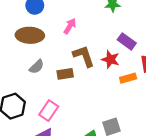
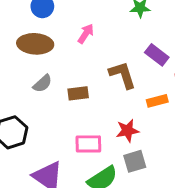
brown L-shape: (84, 56) -> (123, 75), moved
red star: (110, 59) -> (127, 131), moved, turned -30
pink rectangle: (49, 111) -> (88, 144), moved, turned 54

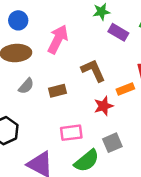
pink arrow: (86, 34) -> (58, 39), size x1.6
purple rectangle: (157, 55) -> (118, 32), moved
red star: (127, 131) -> (103, 106), moved

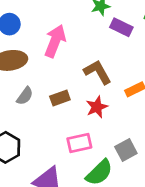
red star: (103, 106) -> (97, 107), moved

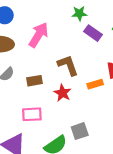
red star: (97, 107) -> (63, 93), turned -30
pink rectangle: (79, 143) -> (32, 114), moved

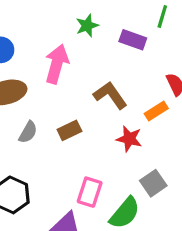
green star: (79, 13) -> (87, 26), moved
red star: (63, 93) -> (129, 139), moved
pink rectangle: (32, 114) -> (90, 192), moved, turned -54

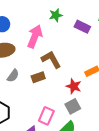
brown L-shape: (110, 95) -> (51, 60), moved
gray square: (153, 183) -> (73, 106), moved

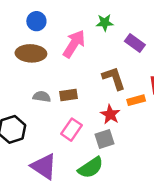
brown L-shape: (51, 60) -> (114, 78), moved
gray semicircle: (13, 76) -> (42, 97), moved, turned -128
pink rectangle: (46, 116) -> (72, 130), moved

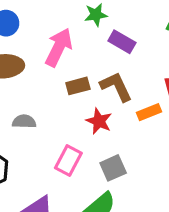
purple rectangle: (135, 43) -> (122, 42), moved
brown rectangle: (69, 95) -> (78, 86), moved
red star: (110, 114) -> (99, 121), moved

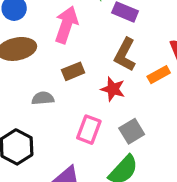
brown rectangle: (78, 86) -> (73, 71), moved
brown L-shape: (116, 87) -> (125, 55), turned -120

